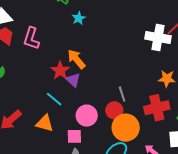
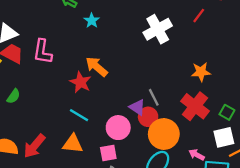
white cross: (158, 37) -> (158, 29), moved, turned -30
purple triangle: (73, 80) -> (137, 107), moved
red cross: (157, 108) -> (195, 106), turned -30

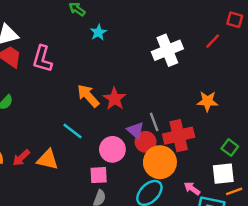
orange arrow: (97, 67) -> (88, 96), moved
red star: (81, 82) -> (115, 99), moved
red cross: (195, 106) -> (179, 136), moved, turned 32
orange triangle: (73, 144) -> (48, 160), moved
red arrow: (34, 146) -> (21, 158), size x0.7

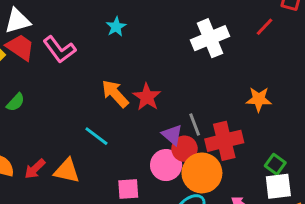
cyan star: (98, 32) -> (116, 27), moved
pink L-shape: (42, 59) -> (59, 50), turned -52
green square: (230, 147) -> (275, 164), moved
pink circle: (112, 149) -> (166, 165), moved

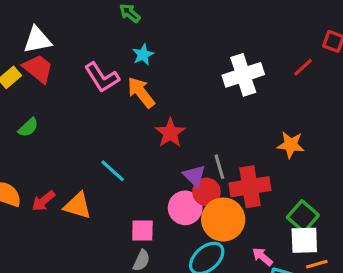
pink L-shape: (59, 50) -> (102, 77), moved
orange arrow: (115, 94) -> (141, 92), moved
green square: (275, 164) -> (303, 216), size x1.4

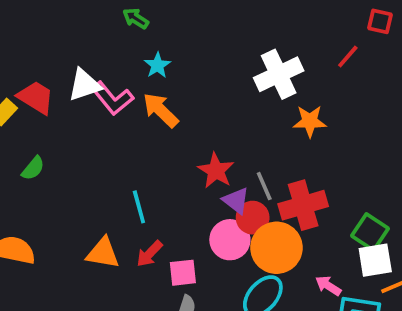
white triangle: (37, 40) -> (84, 85), moved
red star: (170, 133) -> (216, 171), moved
orange star: (291, 145) -> (310, 121), moved
cyan line: (113, 171) -> (139, 207), turned 40
red arrow: (43, 201) -> (150, 254), moved

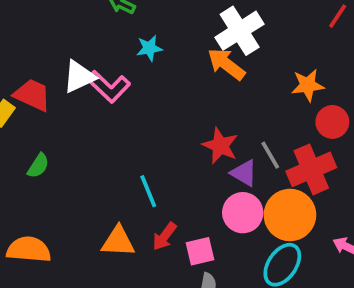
cyan star: (157, 65) -> (149, 48), turned 30
white cross: (279, 74) -> (240, 31), moved
orange arrow: (161, 110) -> (226, 64), moved
red circle: (253, 218) -> (332, 122), moved

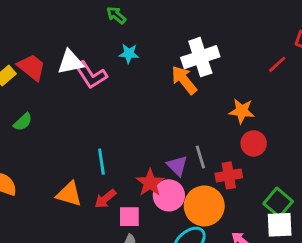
red star: (220, 146) -> (150, 183), moved
red cross: (311, 169) -> (229, 175), size x0.7

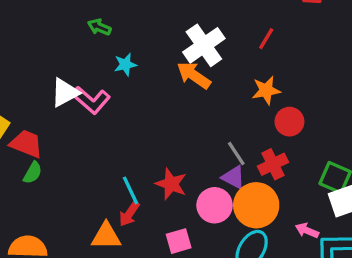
red line: (277, 64) -> (266, 39), moved
red trapezoid: (32, 67) -> (26, 144), moved
purple triangle: (177, 166) -> (233, 177), moved
red star: (150, 183) -> (171, 184), moved
red arrow: (105, 199) -> (129, 214), moved

